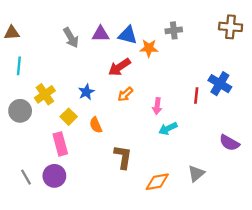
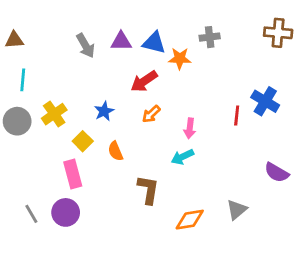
gray circle: (20, 111) -> (17, 121), moved
cyan arrow: (168, 129) -> (183, 157), moved

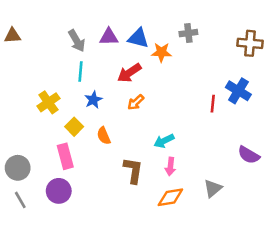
brown cross: (278, 33) -> (250, 43), moved
cyan line: (23, 80) -> (81, 72), moved
gray circle: (17, 121) -> (18, 168), moved
pink arrow: (190, 128) -> (170, 167), moved
gray line: (31, 214) -> (20, 200), moved

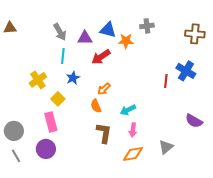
purple triangle: (109, 37) -> (85, 38), moved
orange arrow: (136, 102) -> (104, 89), moved
orange semicircle: (104, 136) -> (96, 106), moved

